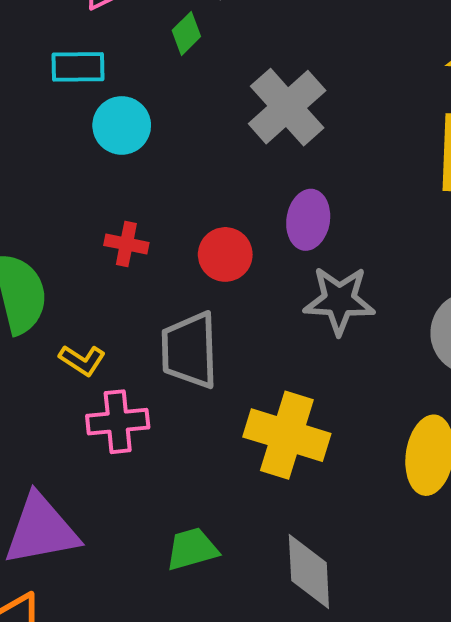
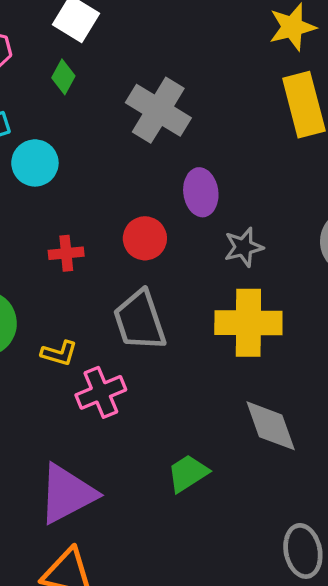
gray star: (339, 300) -> (244, 247), size x0.7
yellow cross: (287, 435) -> (248, 323), moved
gray diamond: (309, 572) -> (271, 426), moved

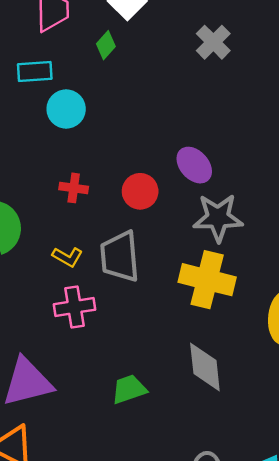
gray cross: (158, 110) -> (213, 42), moved, size x0.7
purple ellipse: (201, 192) -> (194, 165), turned -48
gray star: (244, 247) -> (218, 218), size x1.5
yellow L-shape: (59, 353) -> (68, 257), moved

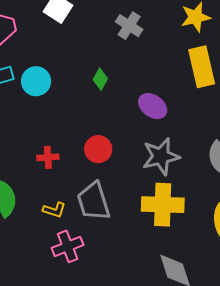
green diamond: (106, 45) -> (100, 79), moved
cyan circle: (66, 109) -> (36, 81), moved
purple ellipse: (194, 165) -> (153, 106), moved

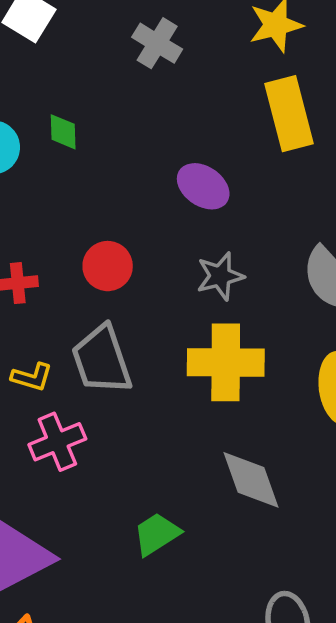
green diamond: (100, 79) -> (63, 132), moved, turned -30
gray star: (161, 156) -> (220, 276), size x0.7

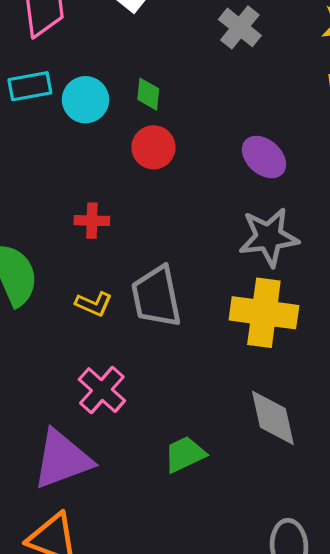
red circle: (108, 266) -> (153, 147), moved
gray star: (220, 276) -> (269, 237), size x1.4
pink cross: (57, 442) -> (102, 390), moved, turned -33

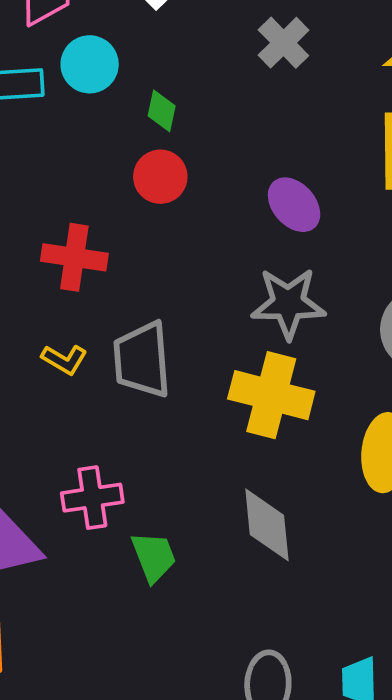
cyan circle: (86, 100) -> (90, 64), moved
red cross: (92, 221) -> (74, 257), size x1.5
pink cross: (102, 390) -> (92, 498), moved, turned 33
green trapezoid: (185, 454) -> (154, 557), turned 87

